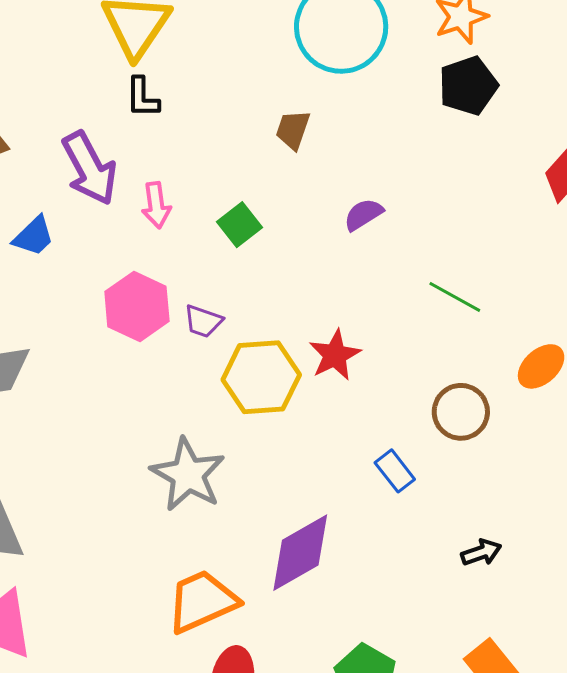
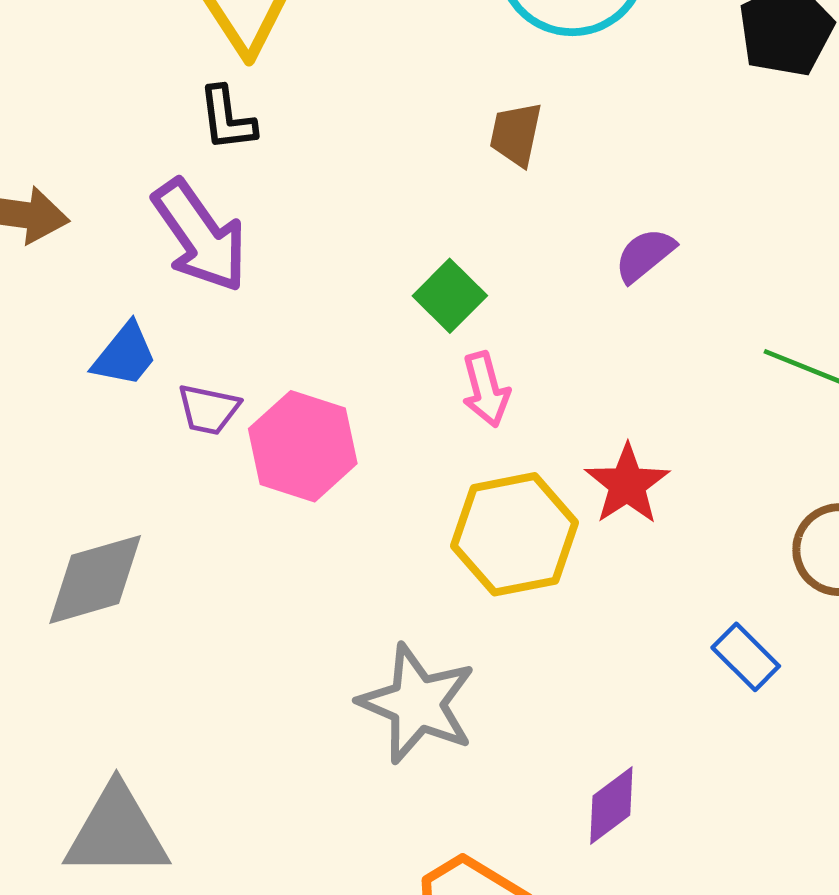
black L-shape: (142, 97) -> (227, 119), moved
pink arrow: (156, 205) -> (486, 389), moved
purple trapezoid: (203, 321) -> (209, 409), moved
purple diamond: (300, 553) -> (611, 805), size x0.6

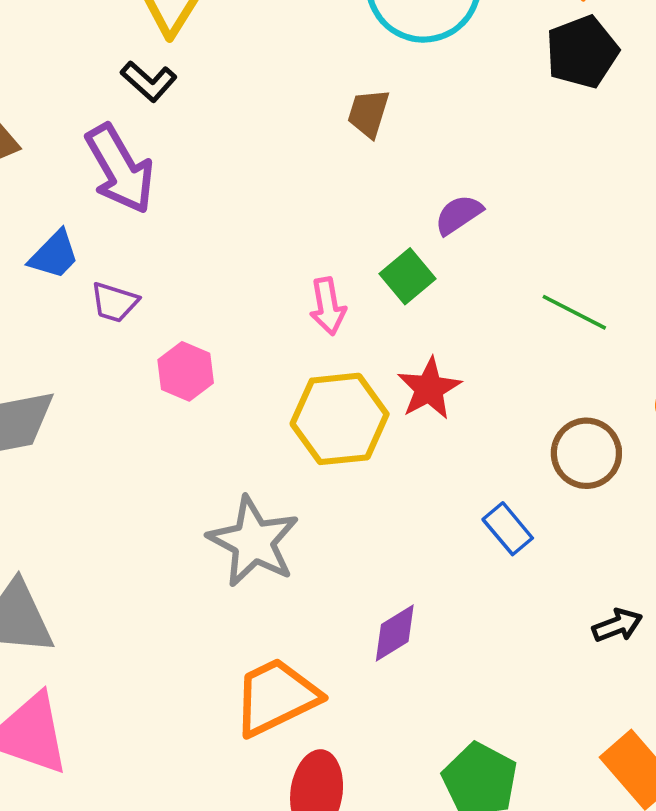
black L-shape: (227, 119) -> (149, 81), turned -46
green square: (450, 296) -> (407, 276), moved
pink hexagon: (303, 446) -> (186, 371), moved, size x0.7

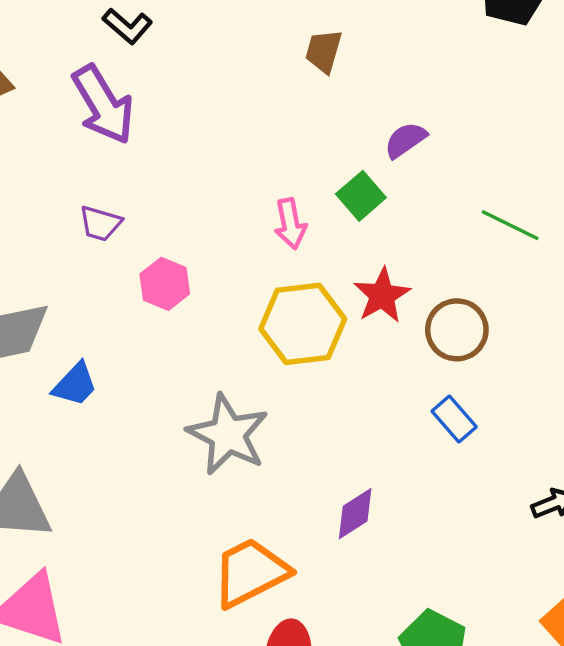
blue trapezoid: (54, 255) -> (75, 384), moved
brown circle: (586, 453) -> (457, 330), moved

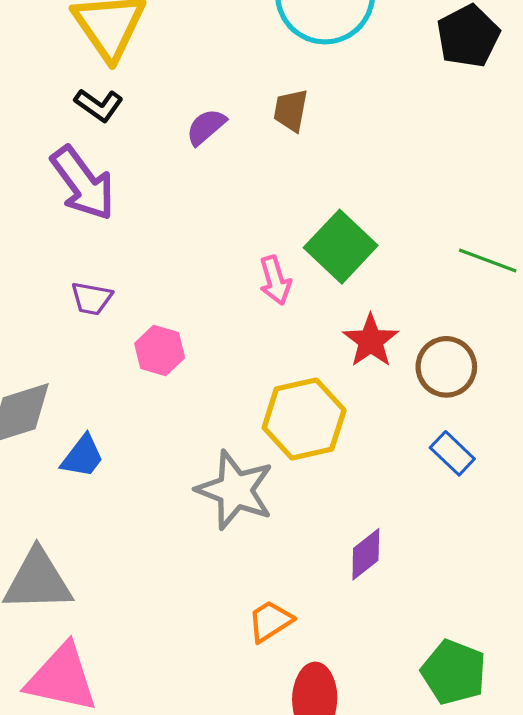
purple semicircle: (405, 140) -> (206, 127), moved
green square: (361, 196) -> (341, 247), size x1.5
yellow hexagon: (303, 324) -> (304, 419), moved
orange trapezoid: (250, 572) -> (270, 621), size x0.6

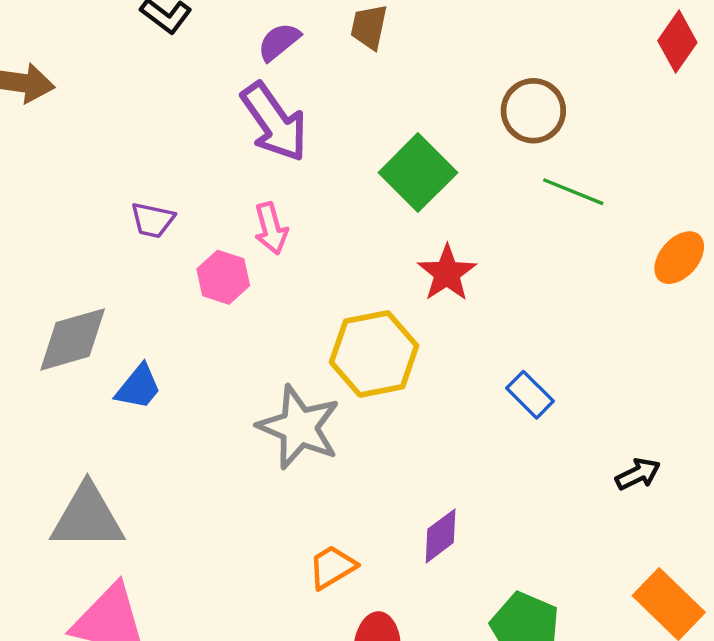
purple arrow: (83, 183) -> (274, 122), moved
pink arrow: (275, 280) -> (271, 228), moved
brown circle: (446, 367) -> (533, 111), moved
purple diamond: (366, 554) -> (441, 536), moved

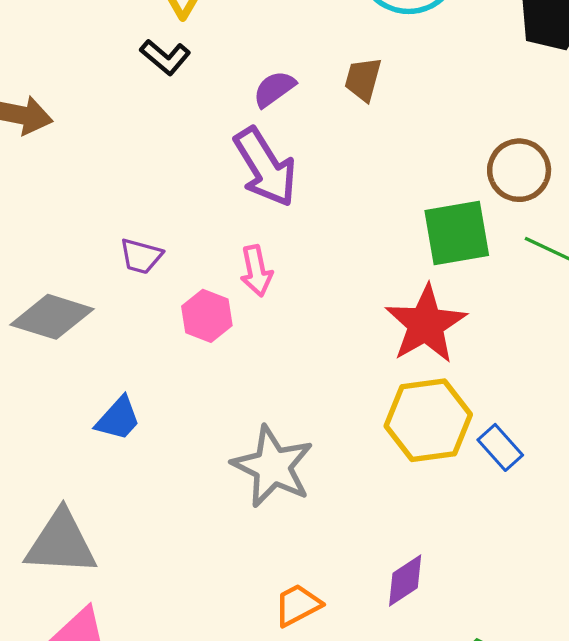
green square: (418, 173) -> (457, 233), moved, turned 32
red star: (447, 273) -> (426, 324), size x1.4
gray diamond: (73, 339) -> (52, 317), moved, turned 30
yellow hexagon: (374, 354) -> (428, 420), moved

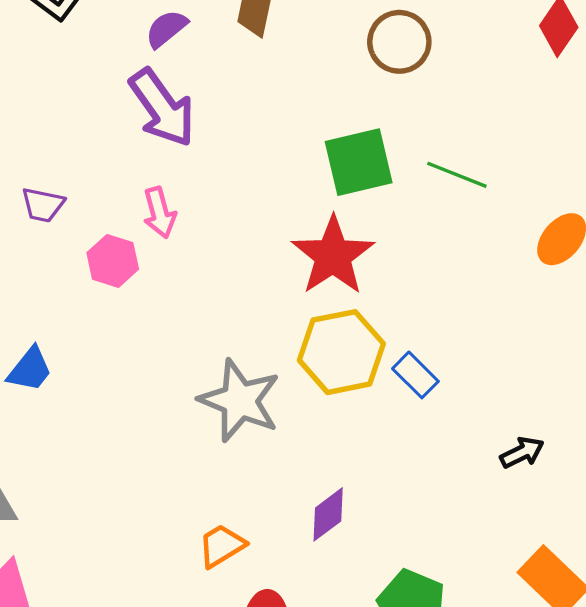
brown circle: (519, 170) -> (399, 42), moved
gray star: (273, 467) -> (240, 401), moved

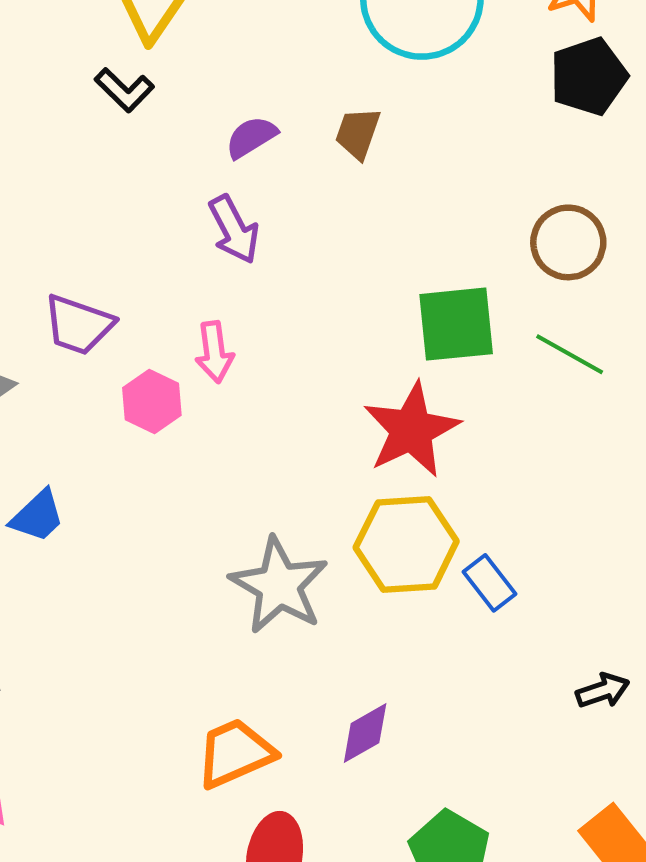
brown circle: (399, 42) -> (568, 242), moved
purple arrow: (162, 108) -> (234, 229), size x0.7
purple trapezoid: (43, 205) -> (79, 325), size x1.4
orange trapezoid: (222, 546) -> (235, 753), size x1.4

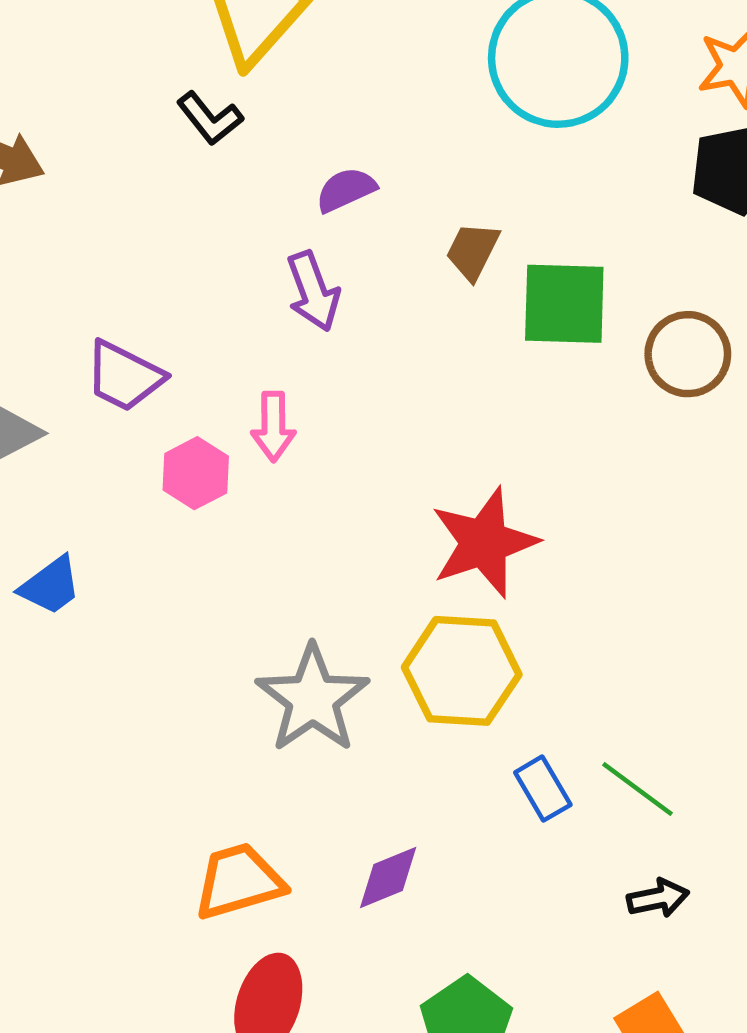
brown trapezoid: (358, 133) -> (473, 251), moved
green square: (456, 324) -> (564, 304), moved
green line: (570, 354) -> (638, 789), moved
blue rectangle: (490, 583) -> (543, 789), moved
black arrow: (603, 691) -> (658, 898), moved

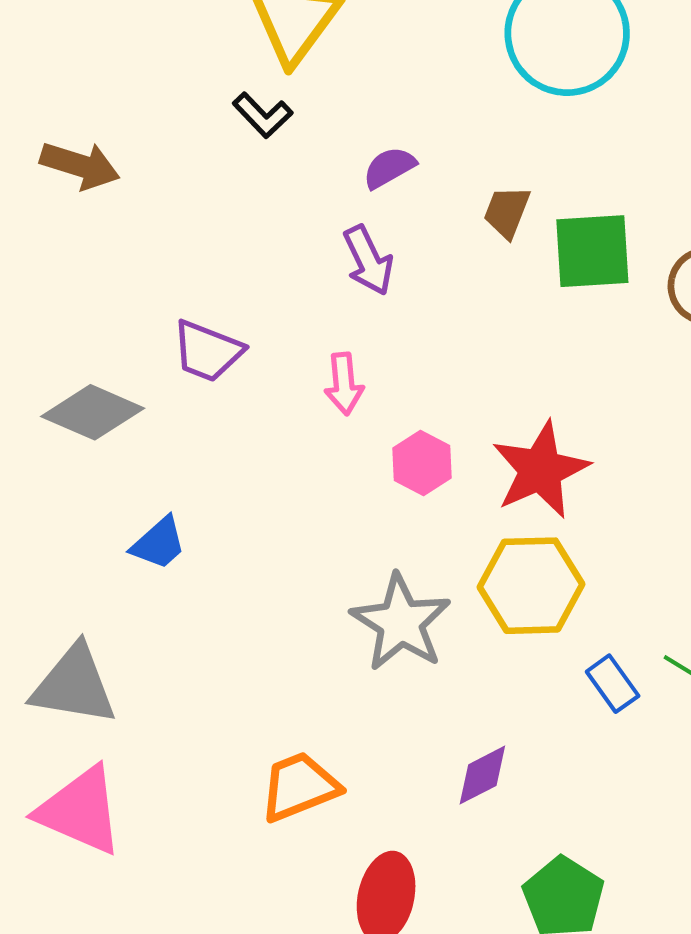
pink hexagon: (196, 473) -> (422, 463), moved
orange trapezoid: (239, 881) -> (299, 787), moved

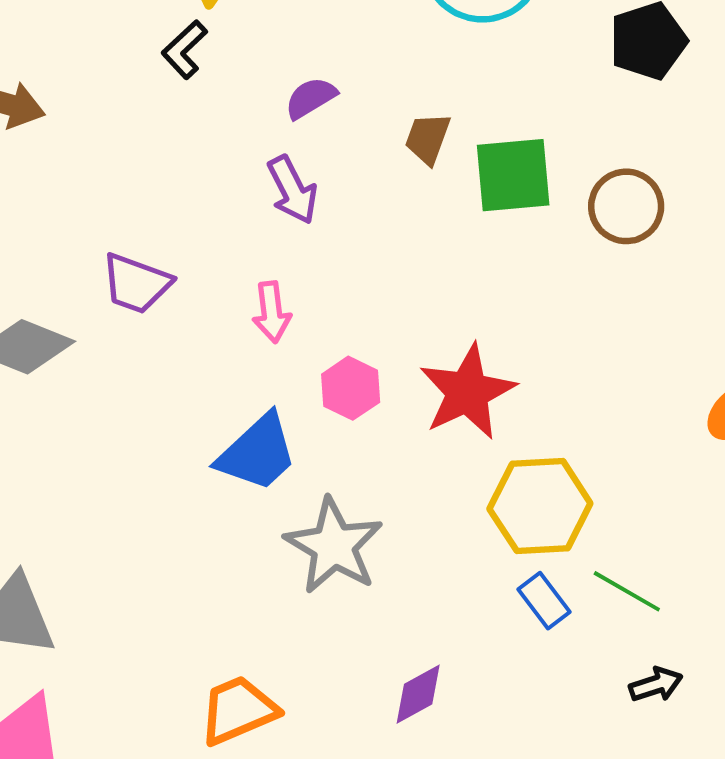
black L-shape: (263, 115) -> (184, 50), turned 92
blue trapezoid: (159, 543) -> (257, 453), moved, size x1.5
yellow hexagon: (531, 586) -> (540, 506), moved

